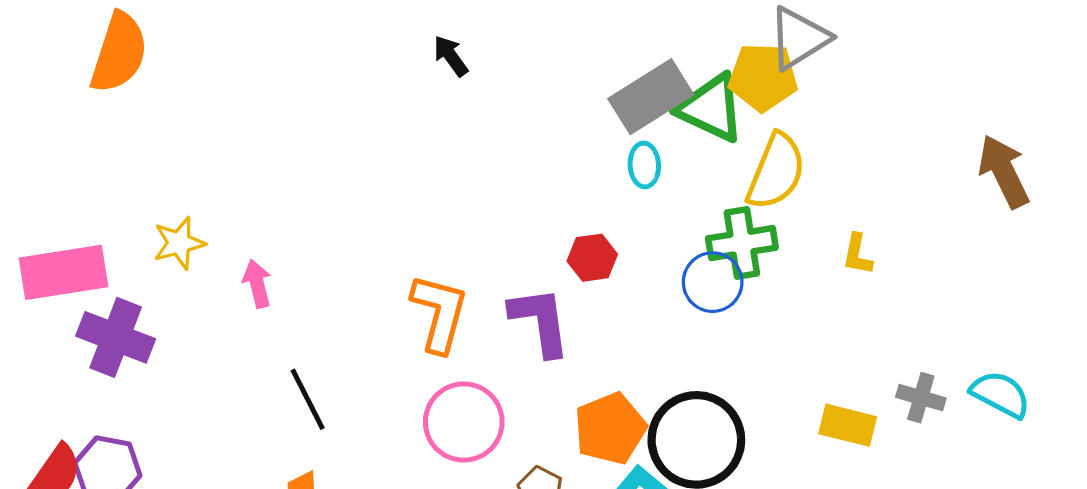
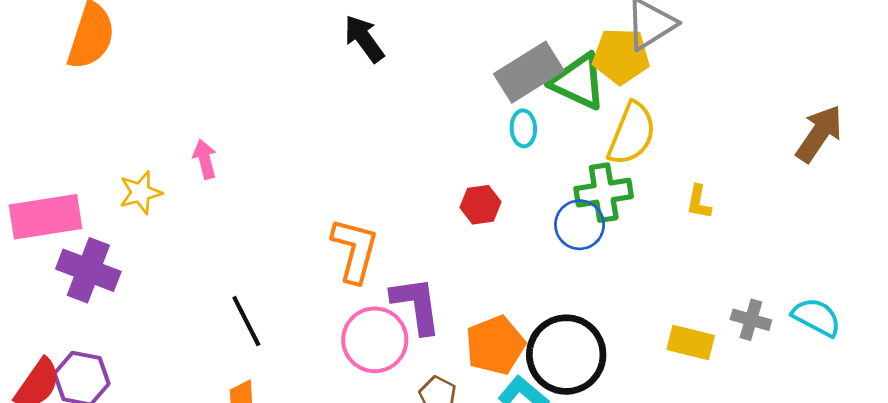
black arrow: (451, 56) -> (364, 39), size x1.4
brown arrow: (1004, 171) -> (819, 134), turned 60
pink arrow: (257, 284) -> (205, 159), moved
purple L-shape: (540, 321) -> (416, 305), moved

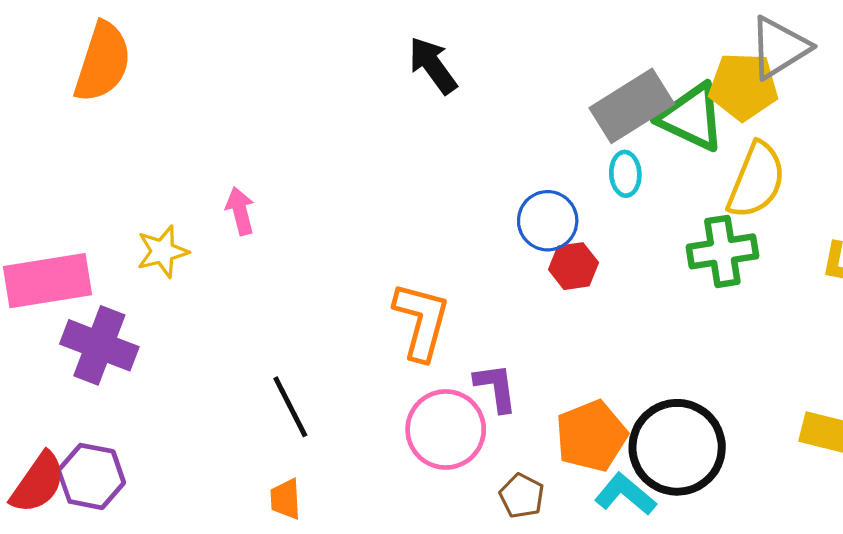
blue circle: (580, 225) -> (548, 221), moved
purple L-shape: (416, 305) -> (496, 387), size x0.7

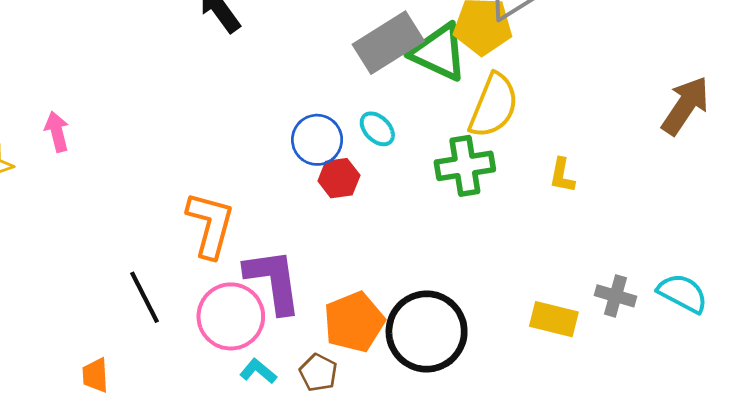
cyan ellipse: (625, 174) -> (377, 129), moved, turned -42
purple L-shape: (496, 387) -> (273, 281), size x1.6
black line: (290, 407) -> (145, 297), moved
cyan L-shape: (625, 494) -> (258, 371), moved, size x0.7
brown pentagon: (522, 496) -> (318, 373), moved

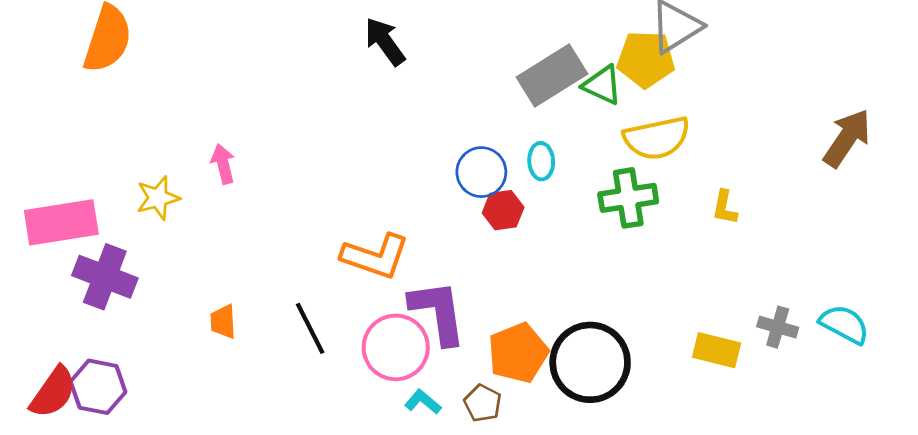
green triangle: (439, 52) -> (602, 85), size x0.7
yellow semicircle: (494, 106) -> (657, 138), turned 56
cyan ellipse: (377, 129) -> (541, 161), turned 42
orange L-shape: (210, 225) -> (375, 256), turned 94
orange trapezoid: (95, 375) -> (223, 322), moved

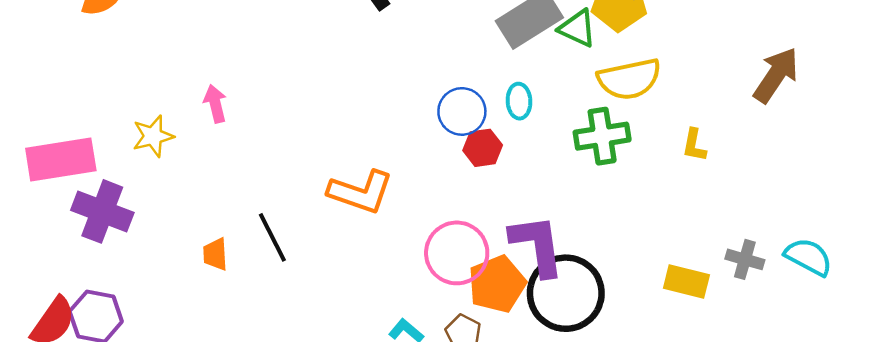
brown arrow: (847, 138) -> (776, 75), moved
purple L-shape: (438, 312) -> (537, 245), moved
black line: (310, 328) -> (272, 237), moved
pink circle: (396, 347) -> (457, 253), moved

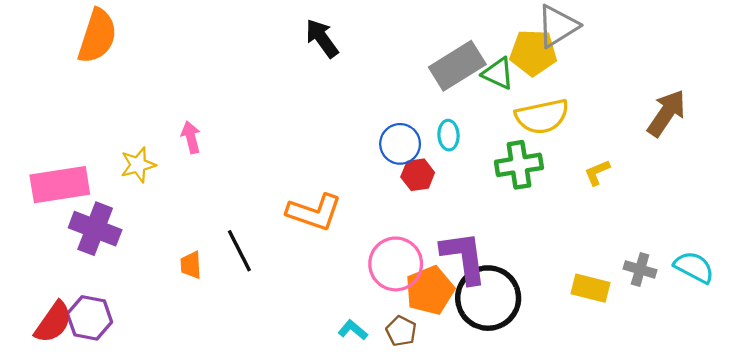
yellow L-shape: (694, 145) -> (597, 173), turned 56

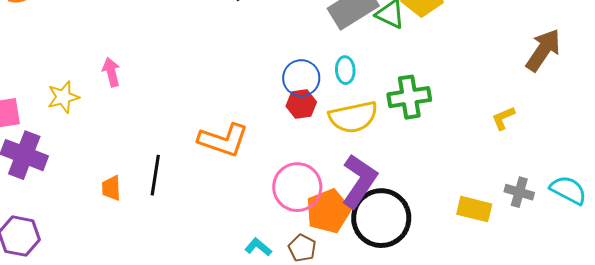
yellow semicircle: (542, 116) -> (353, 117), moved
yellow L-shape: (597, 173) -> (503, 118), moved
red hexagon: (418, 175) -> (301, 104), moved
black line: (239, 251) -> (155, 175), turned 36
purple L-shape: (464, 257) -> (359, 181), turned 42

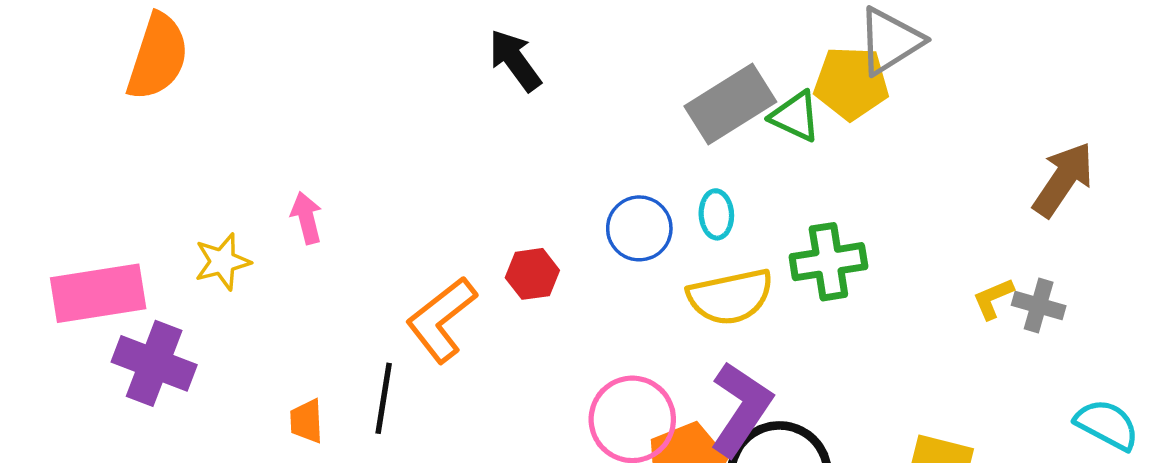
red hexagon: (301, 104) -> (532, 274), moved
orange L-shape: (223, 140) -> (441, 320), moved, turned 123
gray cross: (519, 192) -> (1039, 306), moved

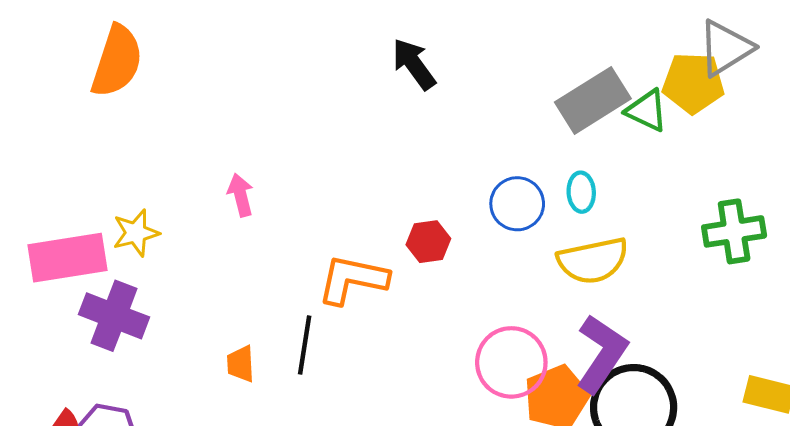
yellow star: (222, 262) -> (136, 233), moved
green cross: (828, 262) -> (734, 231), moved
orange L-shape: (441, 320) -> (353, 279), turned 50

